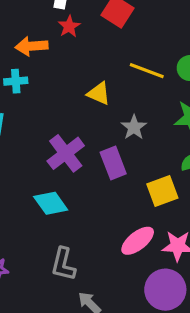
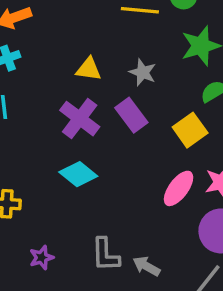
yellow triangle: (99, 94) -> (89, 69), moved
gray L-shape: (63, 264) -> (105, 255), moved

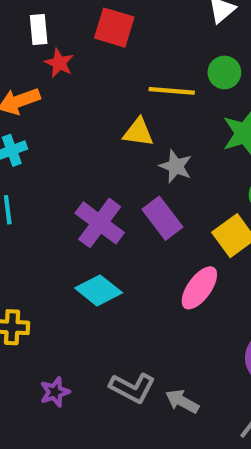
yellow triangle: (89, 69) -> (138, 132), moved
pink ellipse: (179, 188) -> (199, 288), moved
gray L-shape: (105, 255) -> (132, 388), turned -60

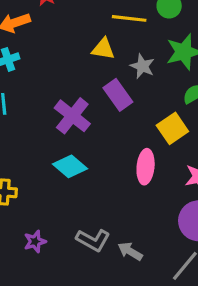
gray star: (176, 166) -> (142, 66), moved
purple rectangle: (162, 218) -> (118, 95), moved
pink ellipse: (199, 288) -> (146, 167), turned -32

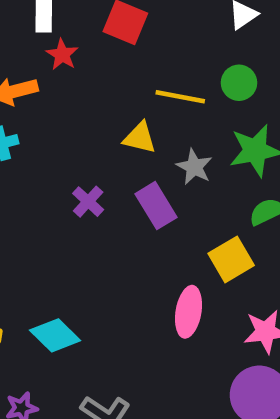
purple cross: (72, 116) -> (88, 202), moved, size x0.6
cyan diamond: (70, 166) -> (55, 335), moved

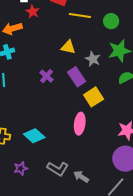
yellow line: (180, 97) -> (80, 16), moved
yellow square: (231, 259) -> (94, 97), moved
pink ellipse: (188, 312) -> (80, 124), moved

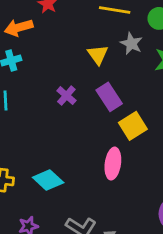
yellow triangle: (68, 47) -> (98, 55), turned 42
gray star: (93, 59) -> (131, 44), moved

